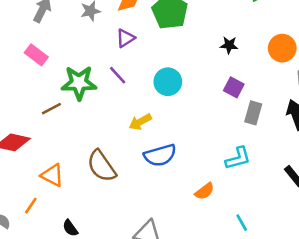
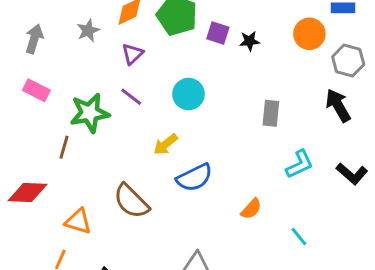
purple square: (234, 87) -> (218, 33), moved
brown line: (51, 109) -> (64, 147), turned -36
gray rectangle: (253, 113) -> (271, 113), moved
cyan L-shape: (238, 158) -> (300, 164), moved

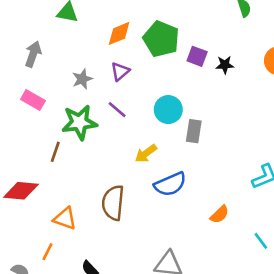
gray star: (88, 31) -> (82, 79), moved
gray rectangle: (271, 113) -> (194, 131), moved
brown semicircle: (131, 201) -> (113, 203), turned 48

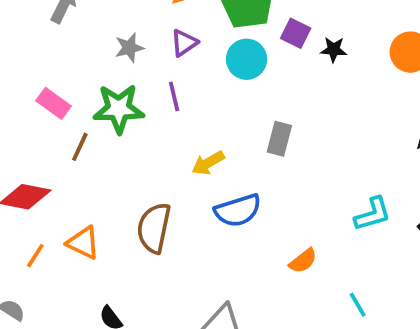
pink rectangle: (33, 100) -> (53, 103), moved
purple line: (117, 110) -> (174, 96), turned 30
cyan circle: (168, 110) -> (247, 59), moved
orange line: (47, 252) -> (35, 256), moved

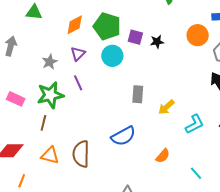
brown line: (80, 147) -> (43, 123), moved
yellow arrow: (208, 163) -> (166, 107), moved
orange triangle: (83, 243) -> (50, 155), moved

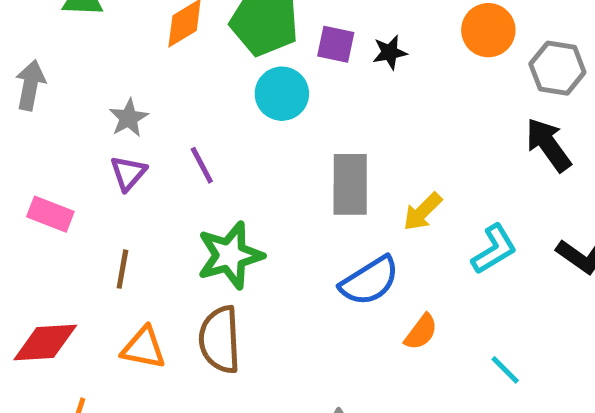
purple triangle: (78, 54) -> (128, 173), moved
gray rectangle: (138, 94) -> (350, 184), size x1.4
green star: (50, 95) -> (230, 255), moved
blue semicircle: (123, 136) -> (370, 281), moved

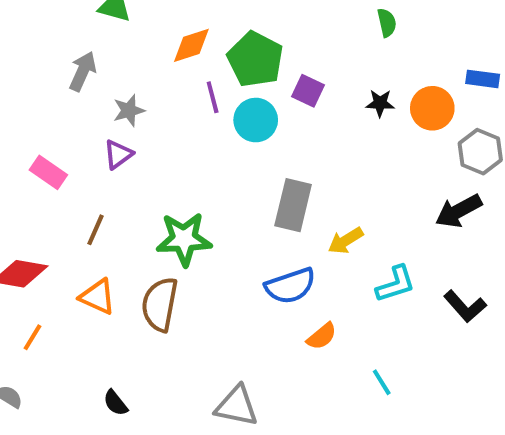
black star: (390, 52) -> (380, 103), moved
gray arrow: (30, 85) -> (83, 71), moved
black arrow: (548, 145) -> (459, 211), turned -96
purple line: (202, 165) -> (213, 97), moved

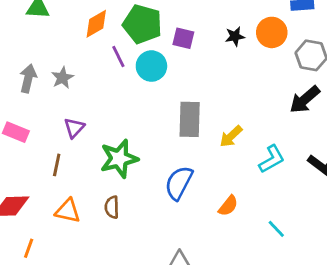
gray arrow: (83, 71) -> (28, 78), moved
purple triangle: (118, 154) -> (74, 128), moved
blue semicircle: (290, 286) -> (179, 183), moved, turned 148
brown semicircle: (160, 304) -> (112, 207), size x0.6

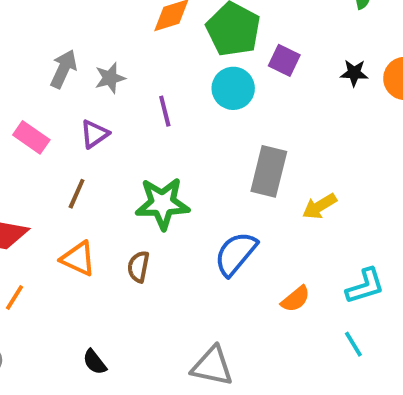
purple line: (118, 57) -> (165, 111), moved
purple triangle: (74, 128) -> (94, 134), moved
cyan L-shape: (272, 159) -> (365, 286), moved

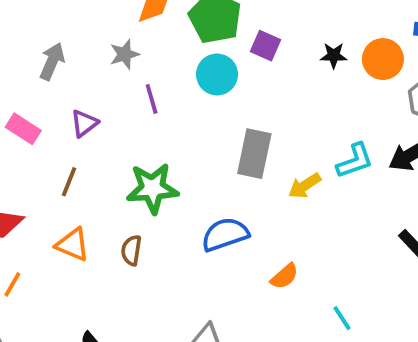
gray star: (110, 78) -> (125, 54), moved
blue semicircle: (236, 254) -> (225, 234), turned 33
cyan L-shape: (365, 286) -> (355, 161), moved

